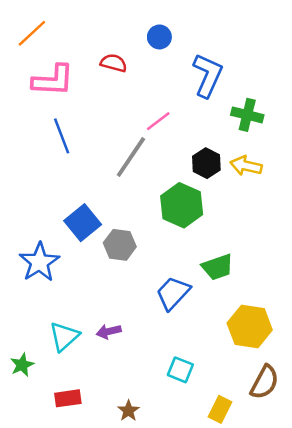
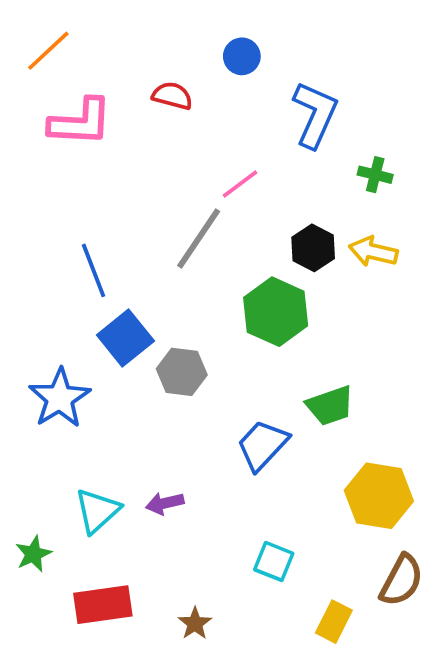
green cross: (247, 115) -> (375, 175), size x0.7
blue line: (62, 136) -> (93, 270), moved
red rectangle: (68, 398) -> (103, 605), size x1.4

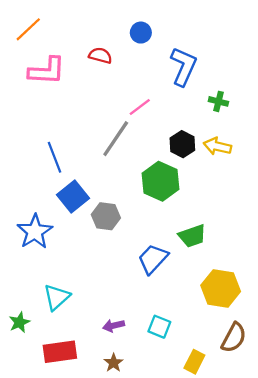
purple arrow: (165, 503) -> (113, 326), moved

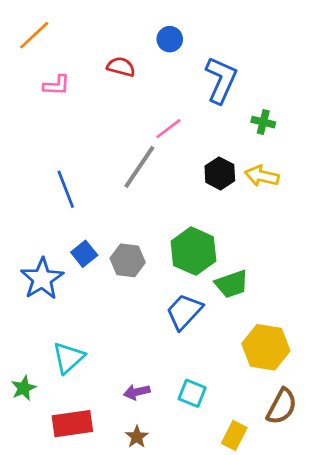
pink L-shape: (47, 71) -> (57, 85), size x0.6
green hexagon: (161, 181) -> (193, 251), moved
blue square: (73, 197) -> (84, 254), moved, size x0.7

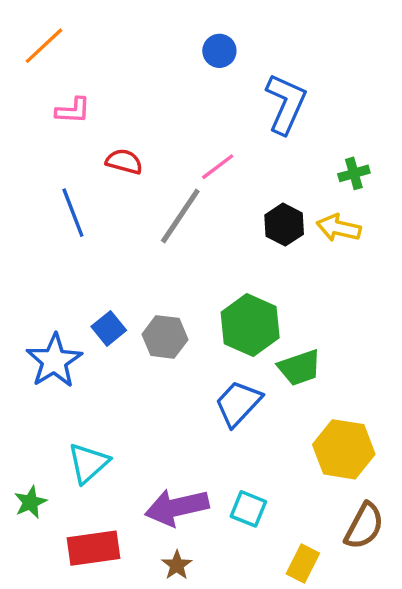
red semicircle: (121, 67) -> (124, 162), moved
green cross: (263, 122) -> (354, 173), moved, turned -30
blue line: (66, 189) -> (73, 213), moved
purple arrow: (137, 392) -> (177, 507), size x1.8

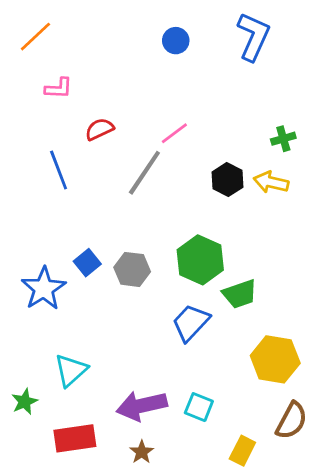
blue L-shape: (286, 104) -> (253, 37), moved
red semicircle: (124, 162) -> (99, 129), turned -40

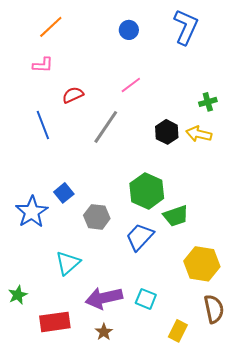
orange line: (35, 37) -> (51, 27), moved
pink line: (174, 133) -> (131, 85), moved
gray hexagon: (132, 269) -> (97, 217), moved
cyan triangle: (71, 370) -> (68, 263), moved
brown semicircle: (292, 421) -> (214, 309), turned -40

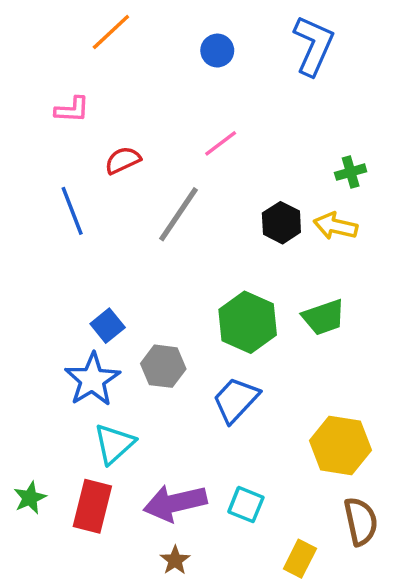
orange line: (51, 27) -> (111, 32), moved
blue star: (32, 212) -> (92, 380), moved
green trapezoid: (176, 216) -> (324, 317), moved
red rectangle: (55, 322) -> (92, 506), moved, turned -68

